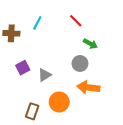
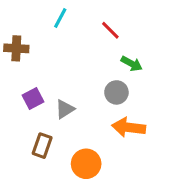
cyan line: (37, 23) -> (60, 18), moved
orange circle: (59, 102) -> (86, 164), moved
brown rectangle: (32, 111) -> (42, 146), moved

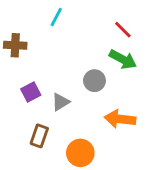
red line: (110, 30) -> (123, 30), moved
green arrow: (132, 64) -> (123, 59), size x1.4
gray circle: (116, 92) -> (94, 81), moved

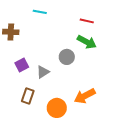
cyan line: (56, 17) -> (40, 12), turned 72
red line: (123, 30) -> (87, 21), turned -32
orange arrow: (120, 119) -> (85, 96), moved, turned -35

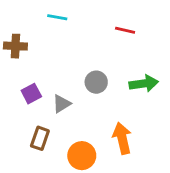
green arrow: (87, 42) -> (144, 84), moved, turned -36
orange arrow: (85, 96) -> (122, 138), turned 105

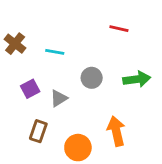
cyan line: (57, 17) -> (55, 52), moved
brown cross: (15, 46) -> (15, 44), turned 35

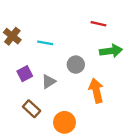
green arrow: (137, 79) -> (111, 51), moved
brown rectangle: (38, 131) -> (32, 109), turned -66
orange arrow: (116, 131) -> (96, 91), moved

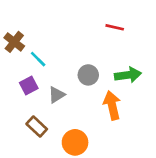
cyan line: (45, 43) -> (38, 59), moved, turned 35
green arrow: (111, 51) -> (128, 75), moved

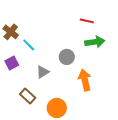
green arrow: (128, 75) -> (95, 42), moved
purple square: (29, 86) -> (12, 63), moved

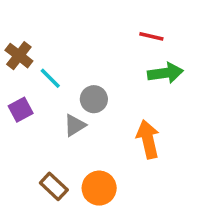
gray circle: (67, 57) -> (94, 99), moved
brown rectangle: (28, 96) -> (54, 186), moved

